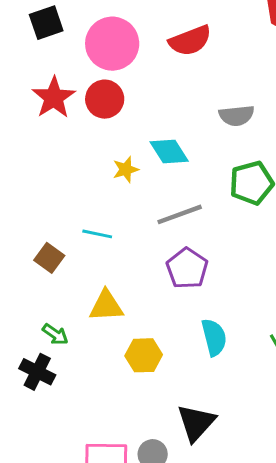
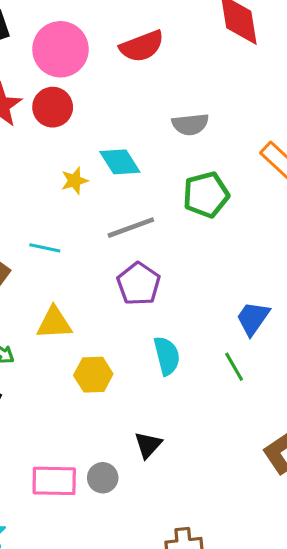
black triangle: (196, 423) -> (148, 445), size x0.7

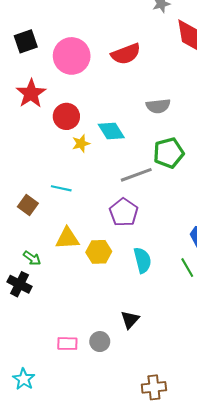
red circle: (53, 107) -> (66, 116), moved
gray line: (131, 228) -> (136, 175), moved
yellow hexagon: (93, 375) -> (99, 252), moved
pink rectangle: (54, 481) -> (67, 344), size x0.7

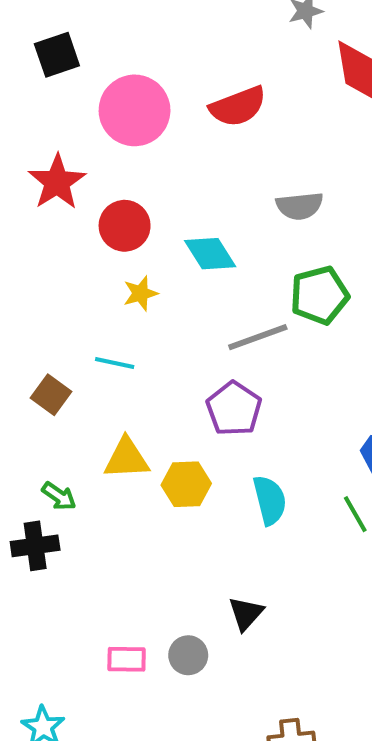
black square: (26, 41) -> (57, 55), moved
yellow star: (81, 144) -> (140, 293), moved
black cross: (20, 284) -> (35, 546), turned -35

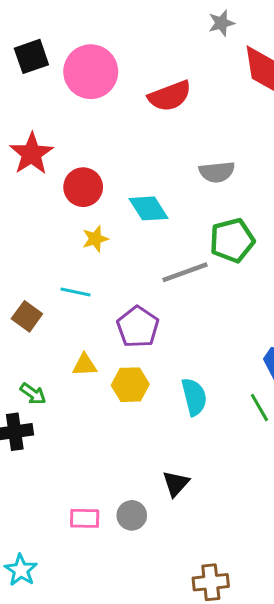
pink circle: (135, 110) -> (91, 72), moved
purple pentagon: (234, 409) -> (138, 327), moved
yellow triangle: (127, 458) -> (85, 365), size x0.7

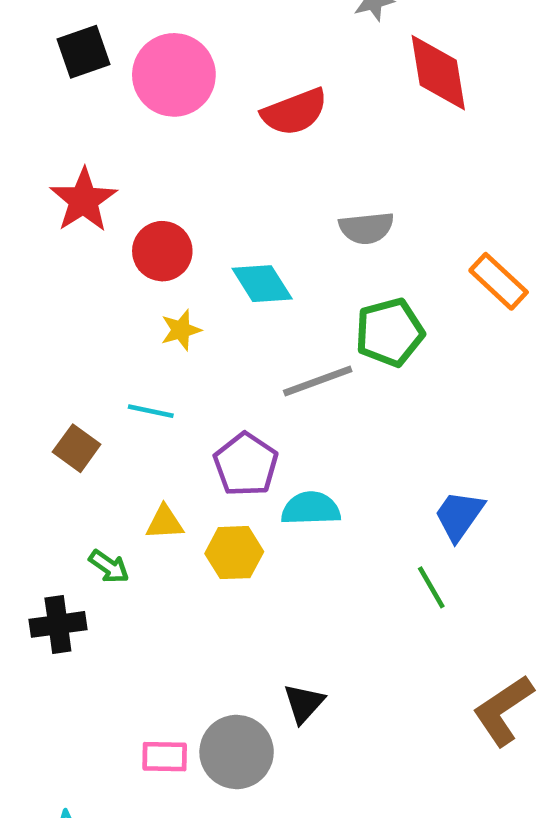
green arrow: (33, 394) -> (109, 566), moved
cyan semicircle: (194, 397) -> (311, 509), moved, turned -78
gray circle: (132, 515) -> (237, 752), size x1.6

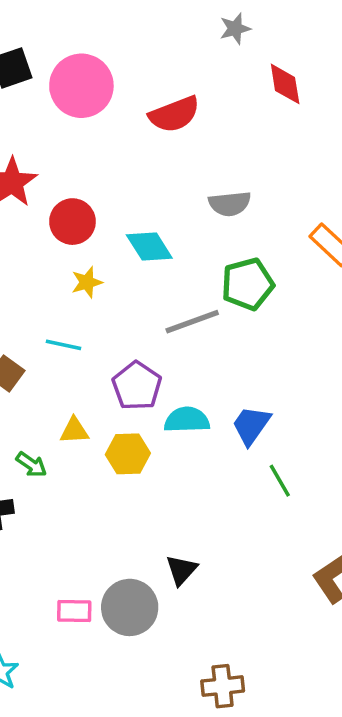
red diamond: (438, 73) -> (285, 84), size x0.7
blue trapezoid: (459, 515) -> (251, 425), moved

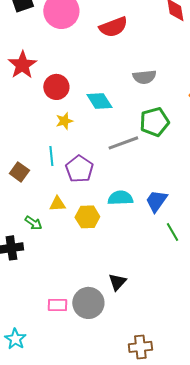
cyan line: (64, 345) -> (51, 156), turned 72
purple pentagon: (137, 386) -> (79, 169), moved

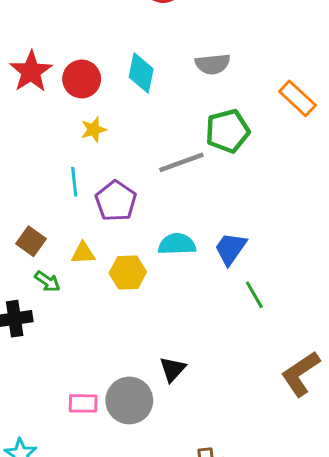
red star: (22, 65) -> (31, 72), moved
cyan diamond: (99, 101) -> (141, 73), moved, turned 44
brown square: (19, 172) -> (31, 241), moved

